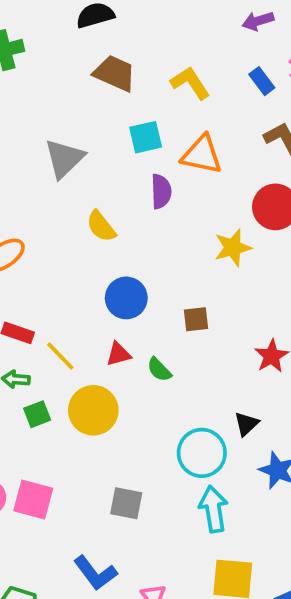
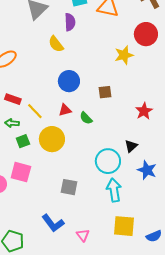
purple semicircle: (161, 191) -> (70, 22), moved
pink square: (33, 499) -> (21, 172), moved

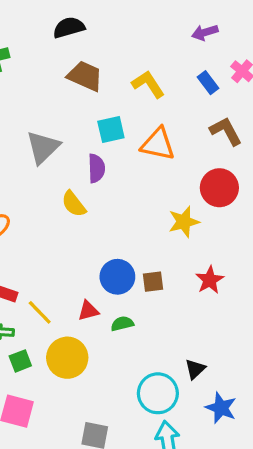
blue circle: (69, 81) -> (117, 277), moved
red star: (144, 111) -> (210, 280), moved
green semicircle: (86, 118) -> (122, 324), turned 120

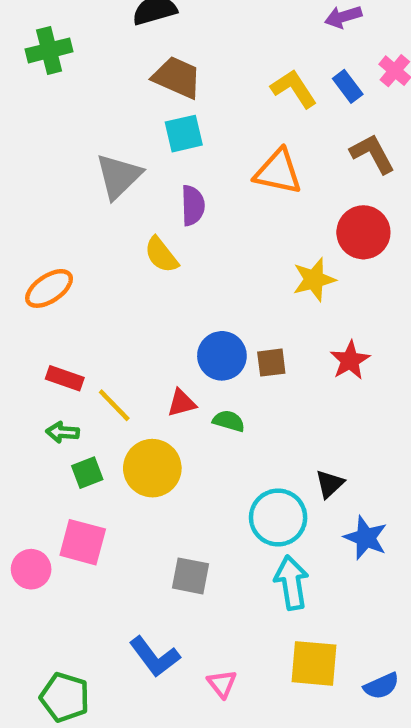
yellow L-shape: (148, 84) -> (294, 89), moved
cyan square: (111, 129) -> (184, 134), moved
green semicircle: (122, 324) -> (229, 421), turned 30

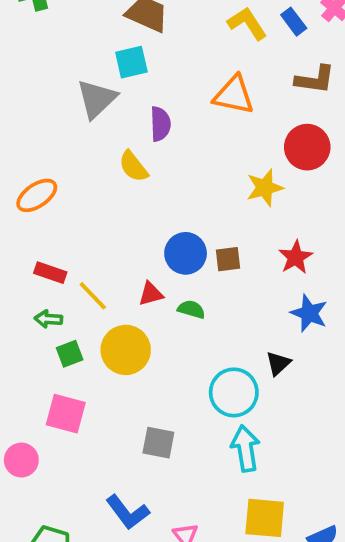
cyan square: (184, 134) -> (131, 62), moved
brown L-shape: (372, 154) -> (315, 80), turned 126
blue star: (366, 538) -> (309, 313), moved
pink circle: (31, 569) -> (21, 460), moved

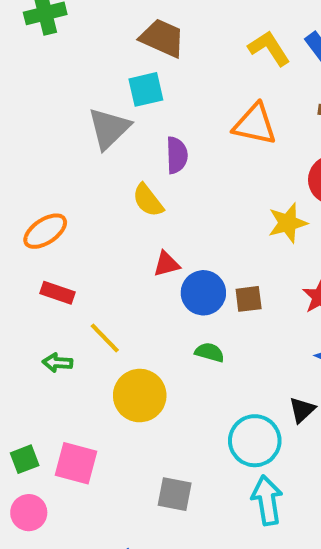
red rectangle: (50, 273) -> (58, 293), moved
red triangle: (151, 294) -> (166, 264), moved
green square: (70, 354) -> (25, 459), moved

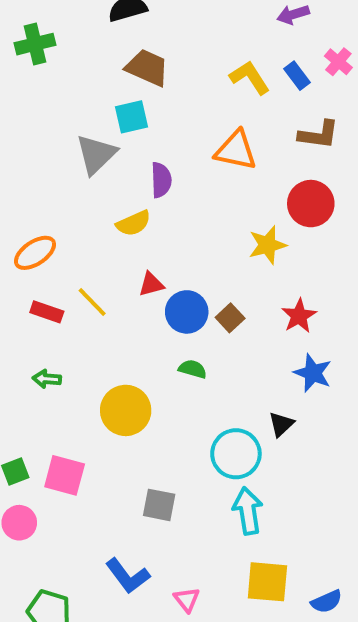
yellow semicircle: (148, 200) -> (133, 223), turned -76
brown square: (249, 299) -> (230, 318), turned -36
yellow line: (105, 338) -> (92, 302), moved

